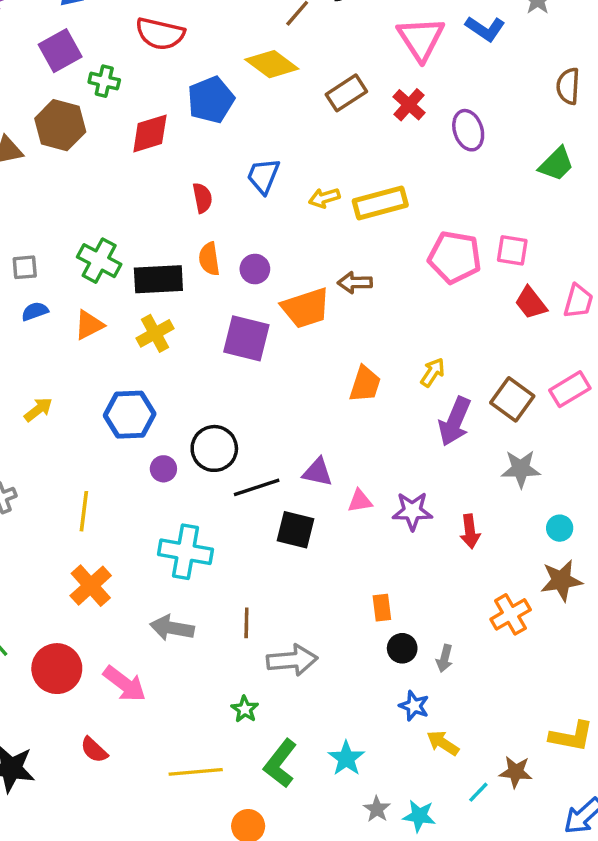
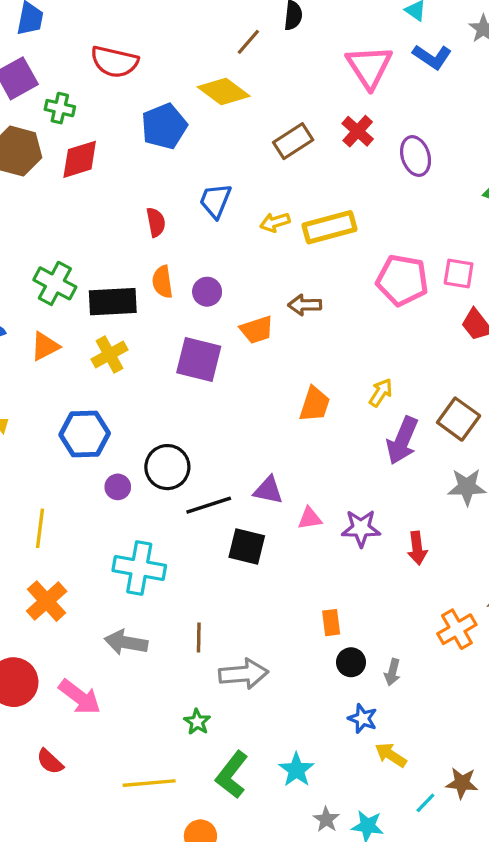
brown rectangle: (346, 93) -> (293, 141), moved
red diamond: (150, 134) -> (80, 159), moved
orange trapezoid: (306, 308) -> (257, 330), size x0.7

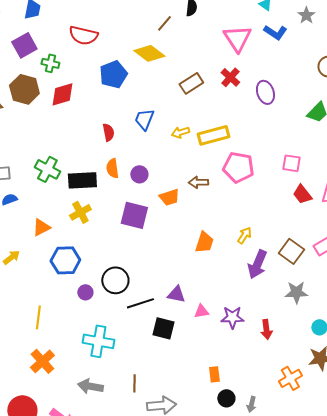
pink pentagon: (402, 280) -> (238, 167), moved
orange triangle: (45, 346) -> (41, 227), moved

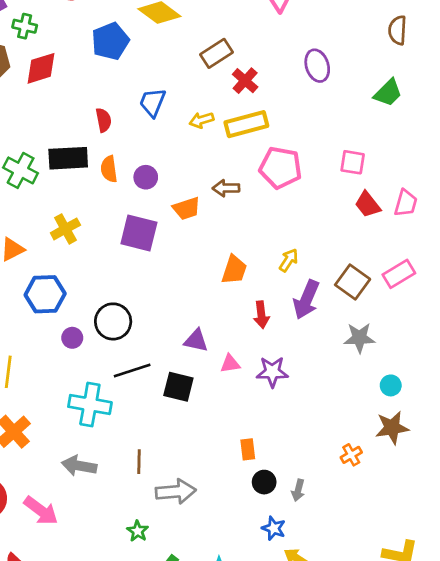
red cross: (230, 77) -> (245, 81), moved
black rectangle: (82, 180) -> (68, 158), moved
black line: (140, 303) -> (132, 370), moved
red arrow: (266, 329) -> (261, 315), moved
orange cross: (290, 378) -> (351, 455), size x0.7

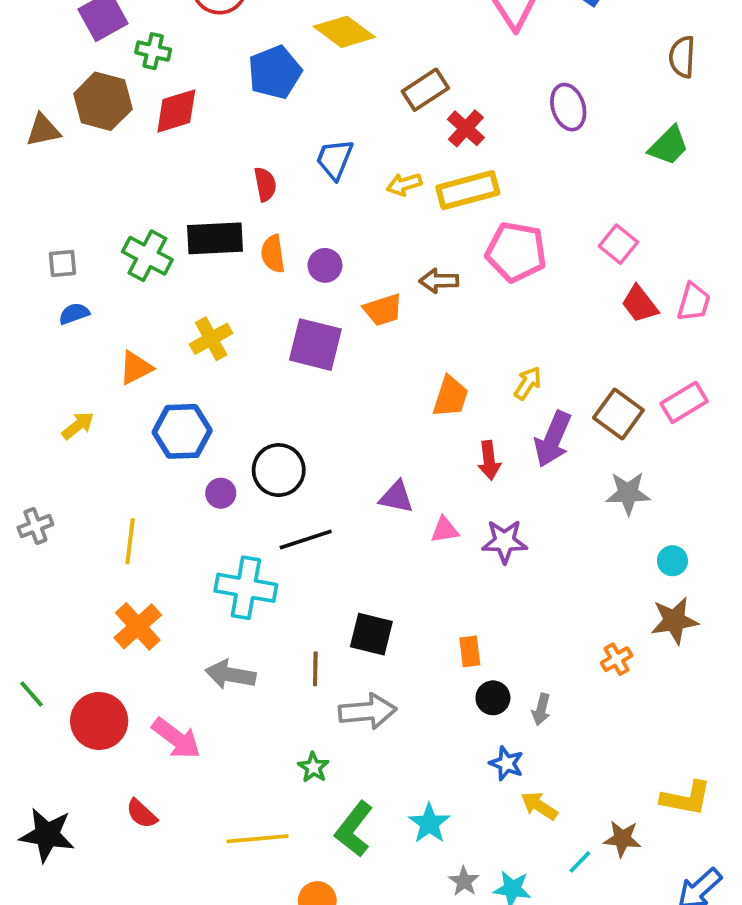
pink square: (353, 162) -> (618, 244), turned 30
black square: (178, 387) -> (371, 634), moved

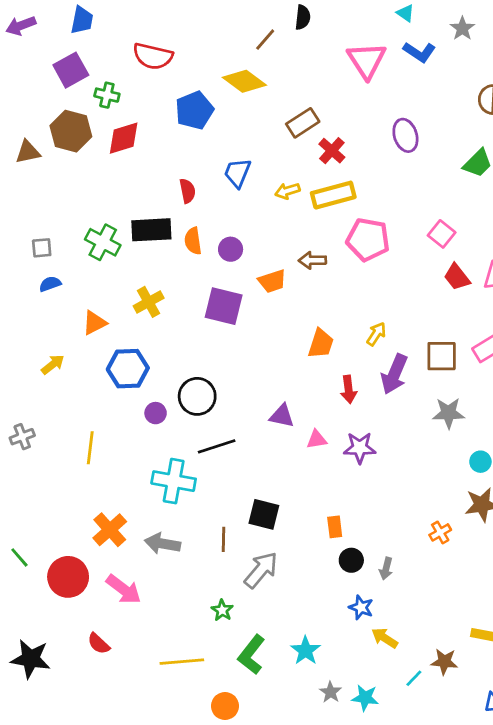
brown square: (618, 414) -> (442, 356), turned -36
orange cross: (138, 626) -> (110, 530), moved
gray arrow: (367, 711) -> (261, 570), turned -45

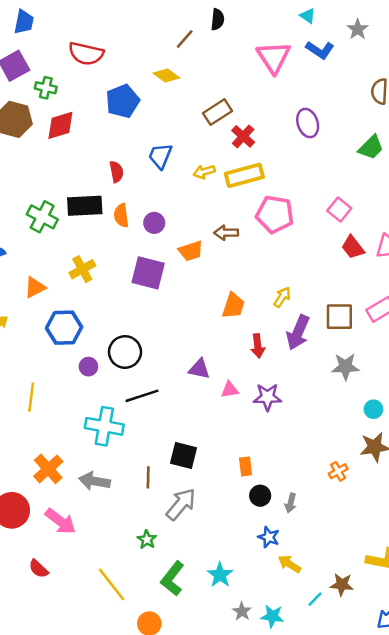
yellow diamond: (244, 81) -> (166, 76), size x0.7
yellow line: (182, 662) -> (112, 585), turned 57

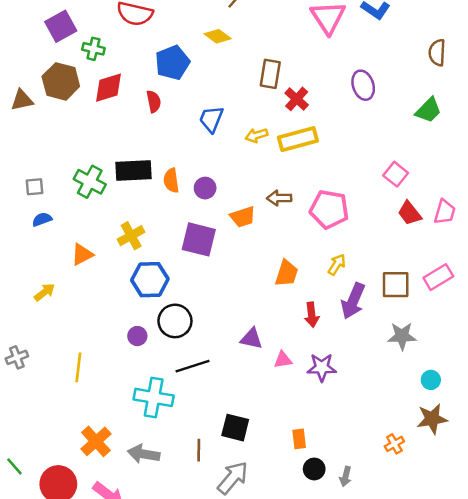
brown rectangle: (218, 112) -> (270, 74), turned -48
red semicircle: (116, 172) -> (154, 101), moved
pink pentagon: (275, 214) -> (329, 209), moved
blue hexagon: (64, 328) -> (150, 280), moved

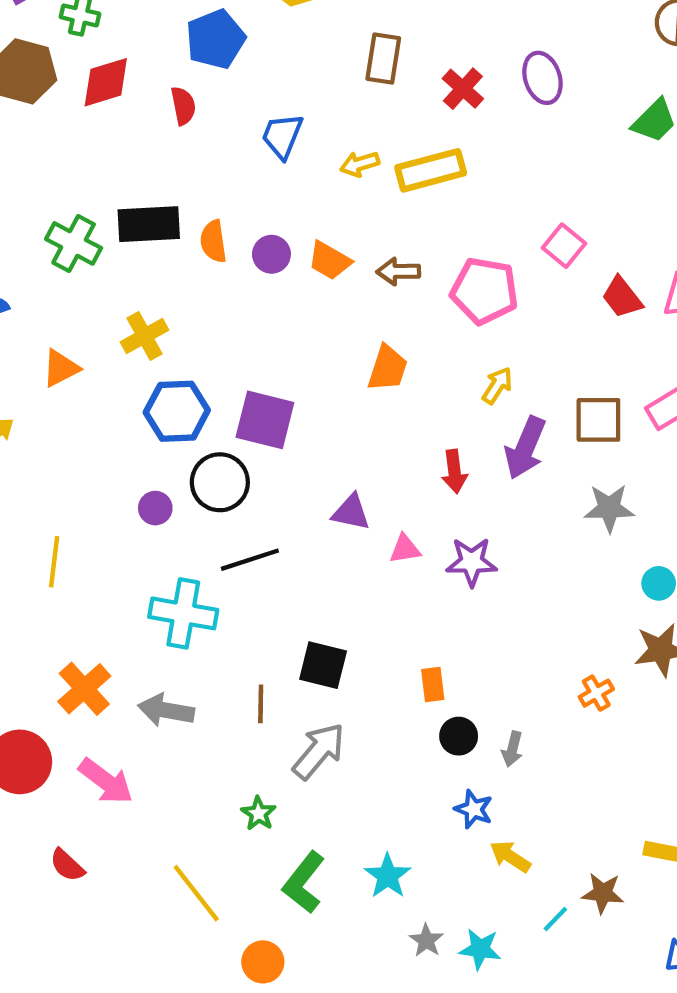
red cross: (297, 99) -> (463, 89), moved
pink square: (396, 174) -> (564, 246), moved
orange trapezoid: (243, 217) -> (330, 261), moved, turned 48
purple square: (199, 239) -> (265, 420), moved
orange trapezoid: (287, 273) -> (388, 368), moved

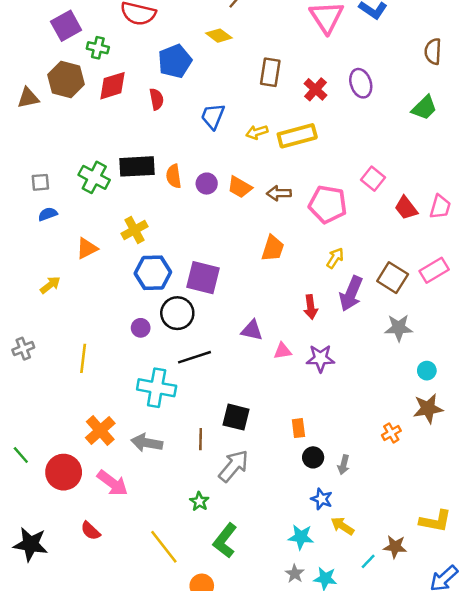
brown square: (598, 420) -> (393, 278), turned 32
cyan star: (388, 876) -> (301, 537), moved, turned -30

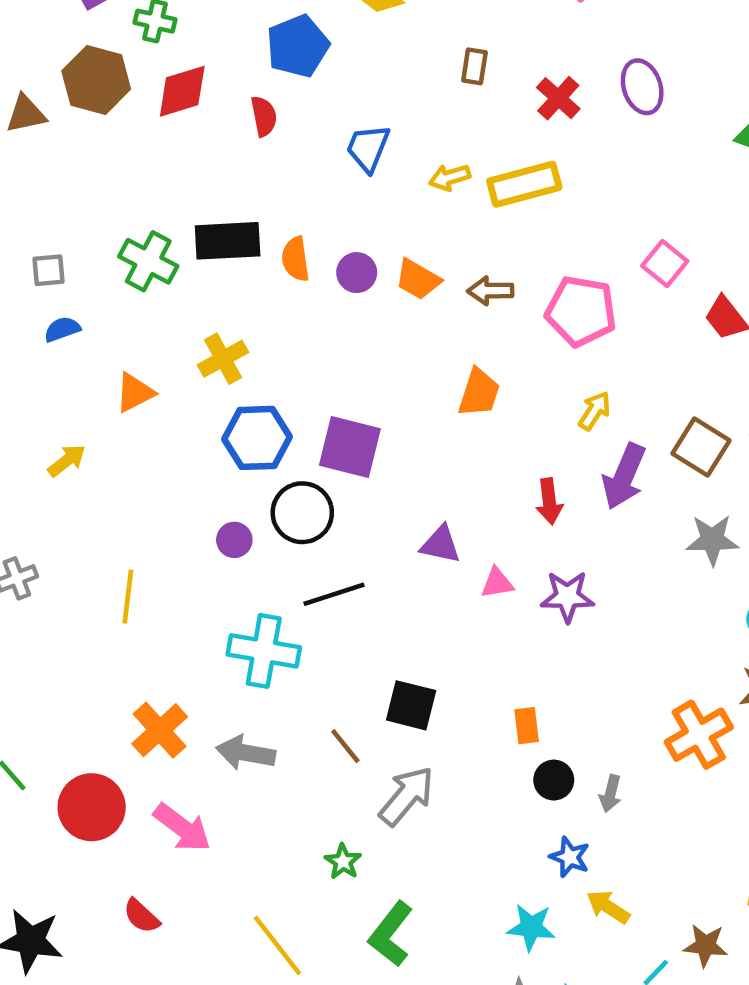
brown rectangle: (270, 72) -> (474, 66), size x0.7
orange cross: (391, 433) -> (699, 735), size x1.8
brown line: (201, 439) -> (345, 746), turned -40

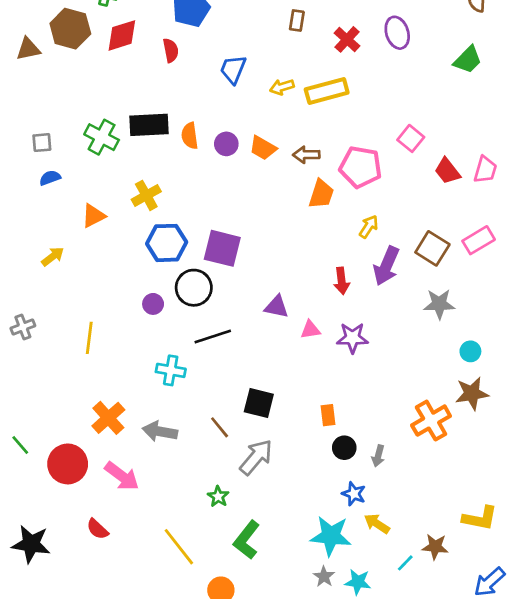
orange trapezoid: (479, 393) -> (321, 194), moved
cyan cross: (264, 651) -> (171, 370), size x0.7
cyan star: (531, 927) -> (331, 536), size x1.4

